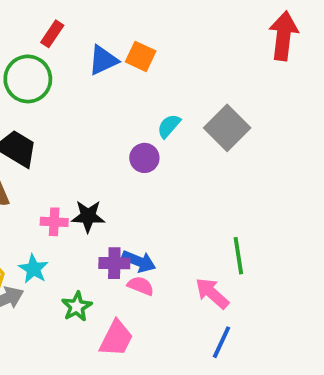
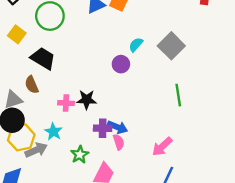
green line: (238, 256) -> (178, 95), moved
pink semicircle: (141, 286) -> (119, 142), turned 49
pink arrow: (212, 293) -> (162, 147), turned -85

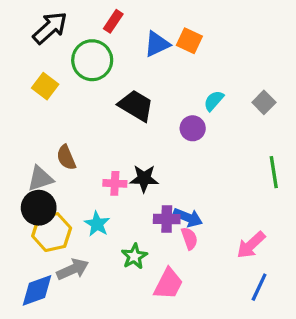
gray square: (171, 46) -> (264, 102), size x0.6
black trapezoid: (43, 58) -> (136, 106), moved
gray arrow: (36, 150) -> (73, 269), moved

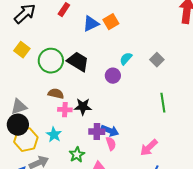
orange square: (189, 41) -> (111, 22), turned 35
green circle: (92, 60) -> (51, 61), moved
brown semicircle: (66, 157) -> (56, 94), moved, turned 126

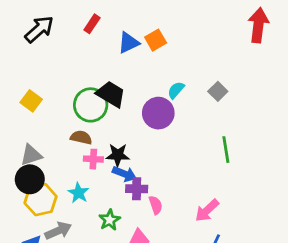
yellow square: (22, 50) -> (31, 101), moved
green circle: (51, 61) -> (91, 105), moved
purple circle: (113, 76) -> (158, 113), size x1.5
blue arrow: (110, 131) -> (124, 174), moved

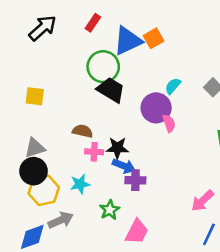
blue triangle: (129, 43) -> (128, 41), size x1.4
yellow square: (31, 101) -> (35, 96), turned -30
green circle: (91, 105) -> (103, 67), moved
cyan star: (78, 193) -> (80, 184), turned 30
pink semicircle: (156, 205) -> (169, 123), moved

